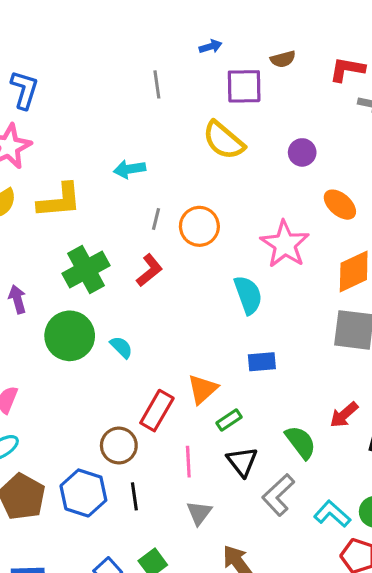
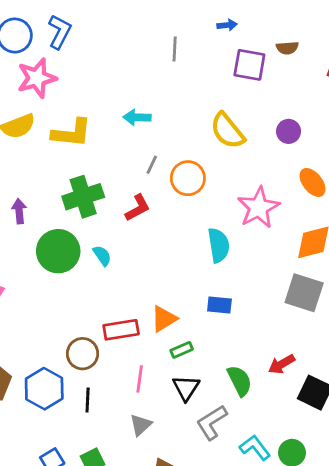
yellow semicircle: (224, 140) -> (227, 131), moved
cyan semicircle: (121, 347) -> (102, 256), moved
red rectangle: (157, 411) -> (121, 330), turned 40

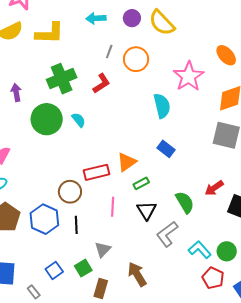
purple circle: (289, 131) -> (132, 18), moved
blue rectangle: (219, 305) -> (166, 149), turned 36
gray triangle: (141, 425) -> (103, 249), moved

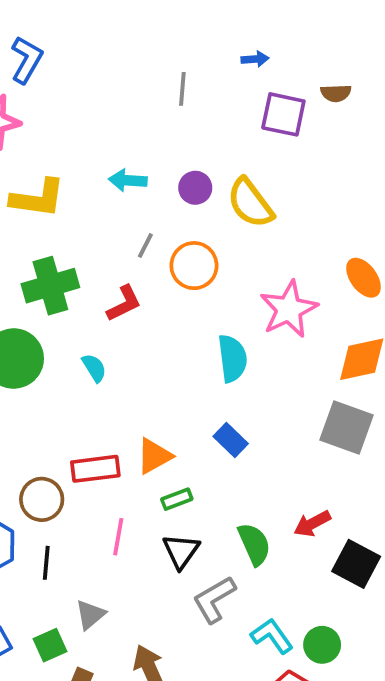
cyan semicircle: (79, 120) -> (94, 368), moved

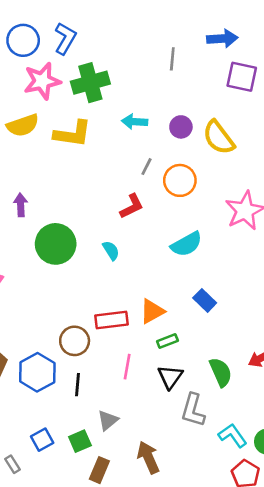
blue arrow: (255, 59) -> (222, 39), size x1.6
green cross: (50, 286) -> (90, 83), moved
cyan semicircle: (232, 358) -> (186, 244), moved, turned 68
gray L-shape: (214, 599) -> (193, 410), turned -44

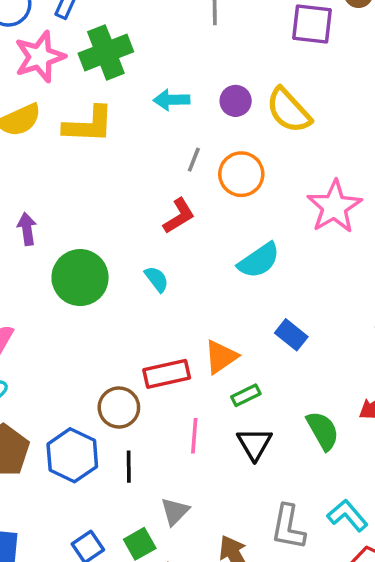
gray L-shape: (193, 410) -> (288, 527), moved

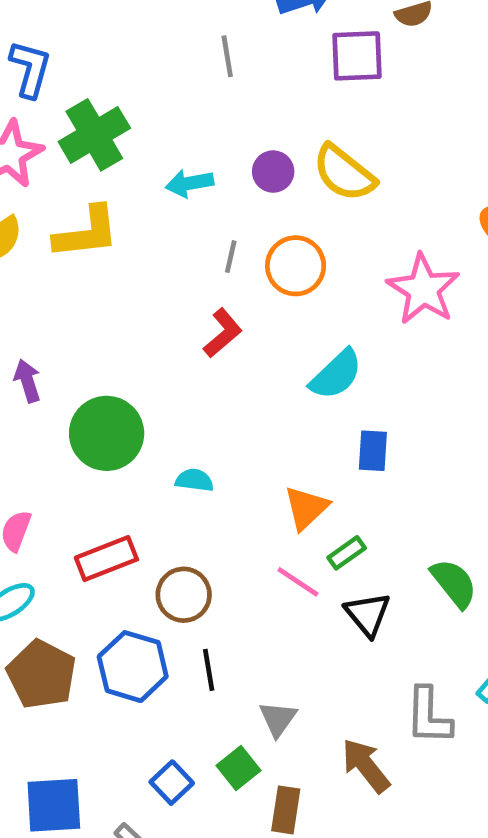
cyan semicircle: (157, 279) -> (194, 480), moved, turned -36
blue rectangle: (291, 335) -> (373, 451), moved, turned 64
red rectangle: (167, 374) -> (106, 559), moved
pink line: (194, 436) -> (298, 582), moved, turned -52

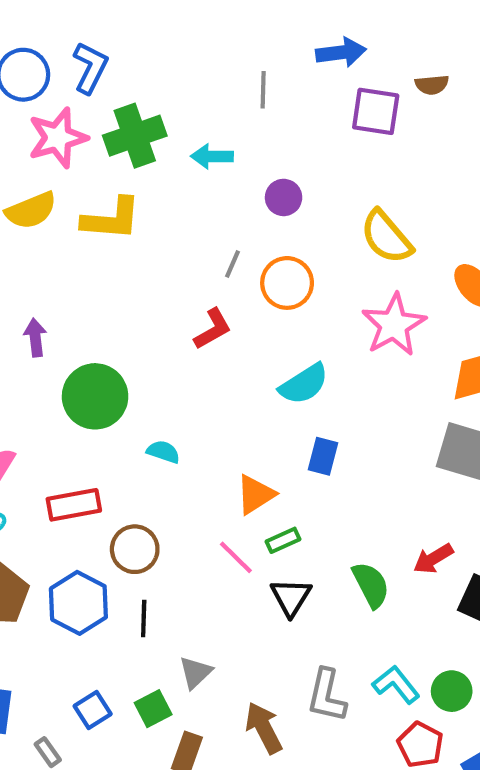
yellow semicircle: (344, 173) -> (386, 237), moved
cyan arrow: (189, 183) -> (212, 156), moved

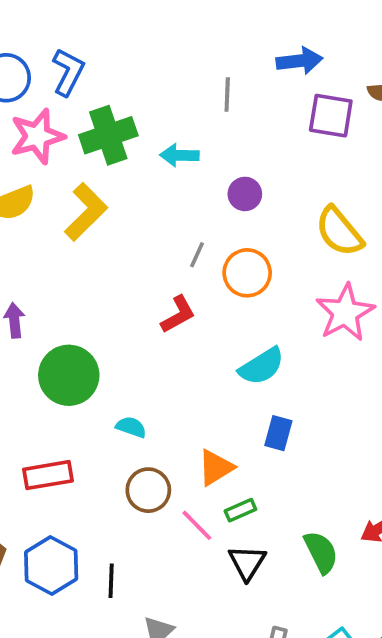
yellow L-shape: (111, 219) -> (86, 212), turned -50
brown circle: (135, 549) -> (148, 490), moved

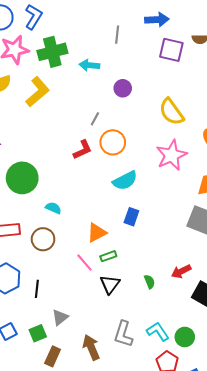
orange circle: (247, 273) -> (113, 142), moved
brown circle: (148, 490) -> (43, 239), moved
green semicircle: (321, 552) -> (150, 282), size x0.6

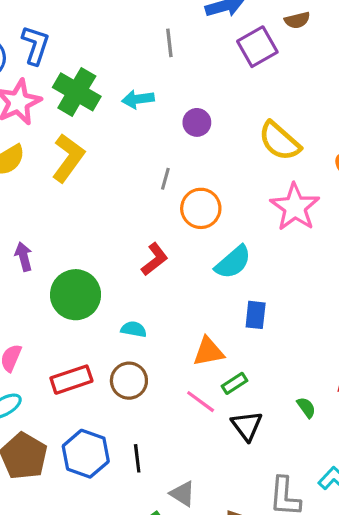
purple square: (171, 50) -> (257, 47), turned -30
green cross: (52, 52) -> (77, 92), turned -32
red L-shape: (83, 150) -> (155, 259), moved
orange triangle: (97, 233) -> (208, 352), turned 30
gray triangle: (60, 317) -> (183, 494), turned -36

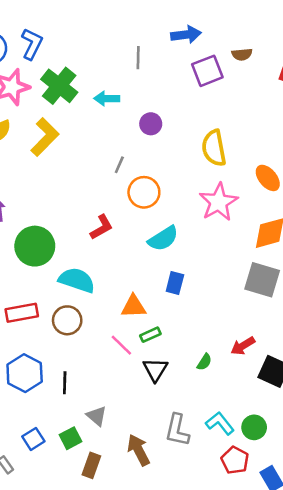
yellow semicircle: (279, 141) -> (214, 148), turned 30
cyan semicircle: (134, 329) -> (77, 280), size x1.8
green semicircle: (306, 407) -> (204, 362), turned 60

